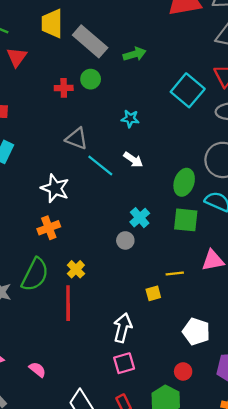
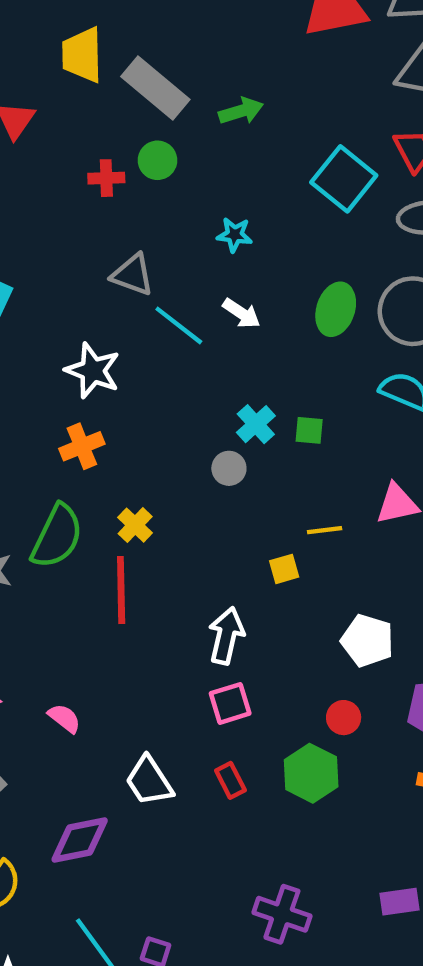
green ellipse: (184, 182) -> (336, 309), moved
green square: (186, 220) -> (309, 430), moved, size x0.6

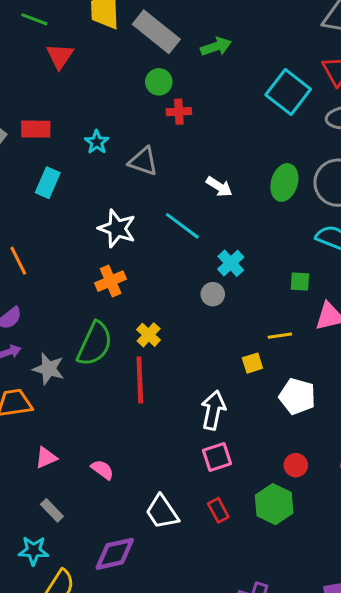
red cross: (106, 178) -> (179, 112), moved
cyan star: (234, 235) -> (97, 142), moved, turned 30
cyan line: (179, 325) -> (182, 226), moved
green square: (309, 430) -> (300, 282), moved
white pentagon: (367, 641) -> (297, 396), moved

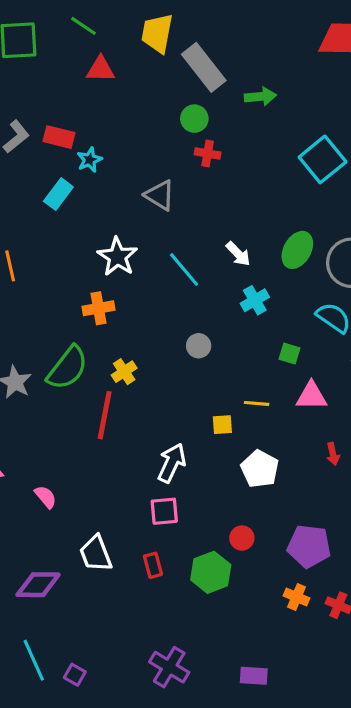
red triangle: (60, 56) -> (100, 69), turned 44
cyan star: (97, 142) -> (90, 160), moved
white arrow: (219, 187) -> (238, 254), moved
cyan cross: (231, 263) -> (255, 300), moved

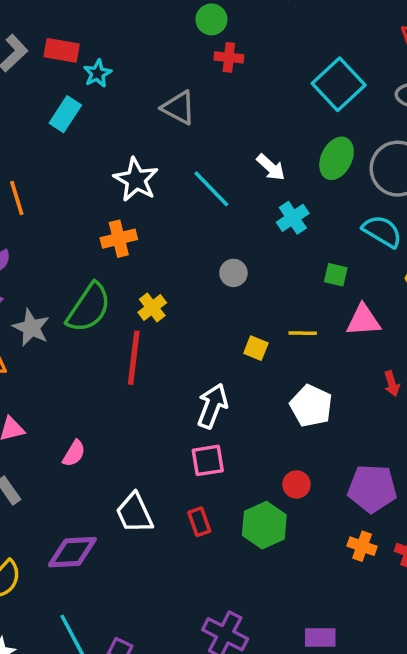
cyan square: (323, 159) -> (339, 84), moved
yellow square: (222, 425) -> (256, 348), moved, turned 30
pink semicircle: (46, 497) -> (74, 453), turned 75

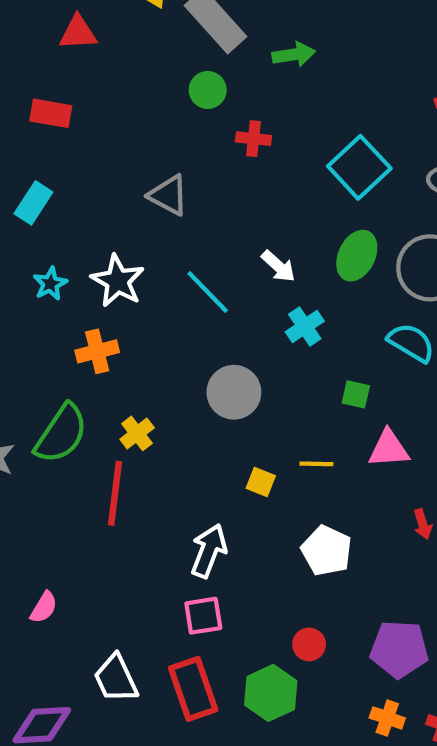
red rectangle: (62, 50) -> (51, 113), moved
red cross: (229, 57) -> (254, 139), moved
cyan star: (97, 73) -> (50, 284), moved
gray circle: (233, 273) -> (234, 392), size x1.6
red rectangle: (199, 522) -> (193, 689), size x1.8

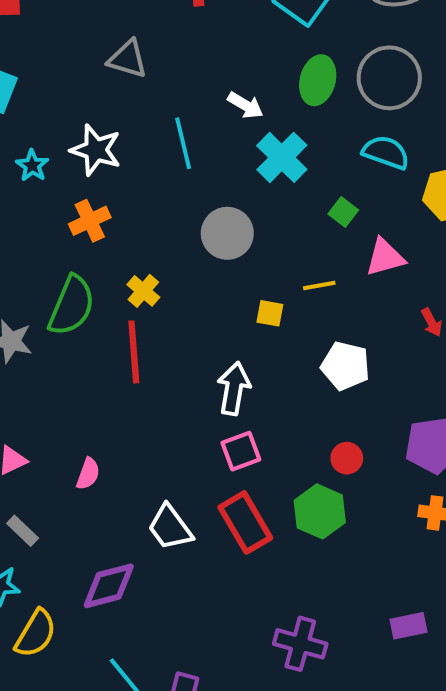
cyan line: (208, 292) -> (183, 143), turned 42
cyan cross: (305, 326) -> (282, 157), size x1.4
green square: (356, 394) -> (343, 212), turned 36

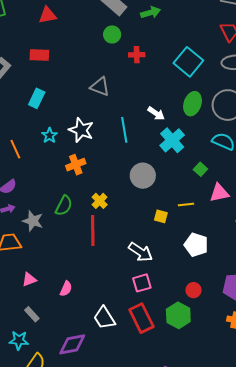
green semicircle: (71, 306) -> (64, 206), size x0.7
white arrow: (234, 389) -> (140, 252), turned 110

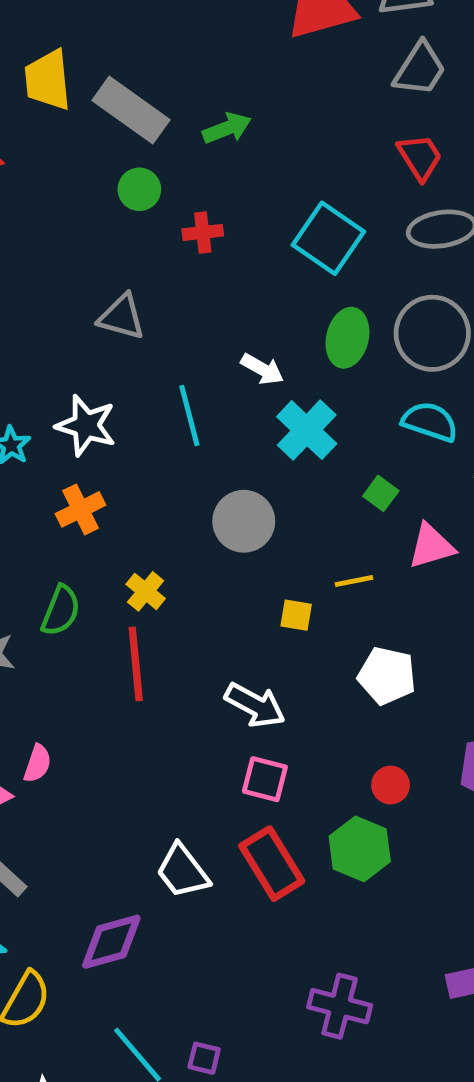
pink square: (142, 283) -> (265, 779), turned 36
pink semicircle: (66, 289) -> (37, 763), moved

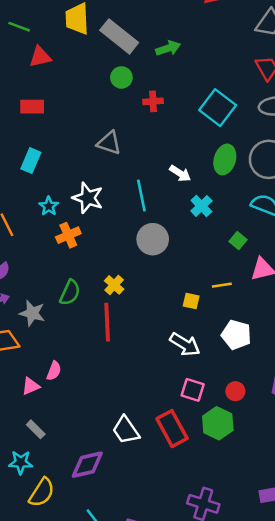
cyan cross: (307, 430) -> (201, 206), size x0.7
orange cross: (81, 509) -> (68, 235), moved
gray circle: (244, 521) -> (153, 239), moved
white arrow: (255, 705) -> (185, 344), moved
pink square: (265, 779) -> (193, 390), moved

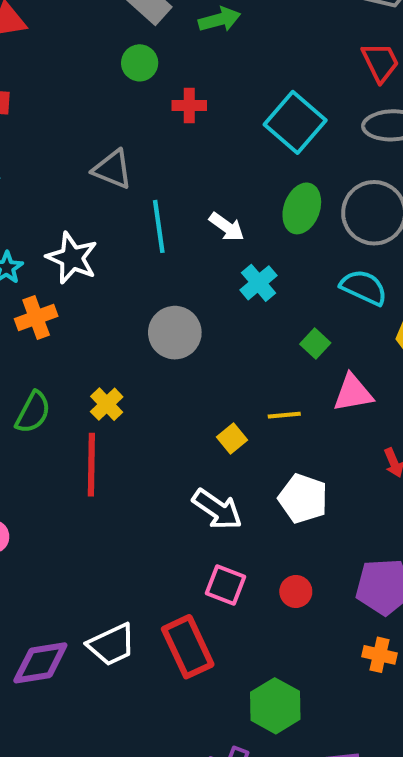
cyan line: (141, 195) -> (159, 226), moved
yellow square: (191, 301) -> (232, 439), turned 35
green hexagon: (218, 423) -> (275, 706), moved
white trapezoid: (126, 430) -> (111, 645), turned -84
purple diamond: (87, 465) -> (40, 663), moved

